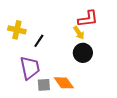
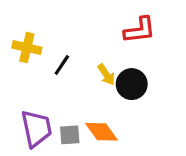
yellow arrow: (79, 33) -> (106, 75), moved
purple trapezoid: (30, 68) -> (36, 129), moved

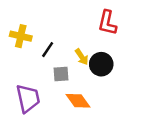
red L-shape: (140, 30) -> (107, 23), turned 110
gray square: (70, 135) -> (61, 74), moved

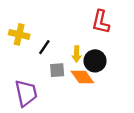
yellow arrow: (82, 57) -> (77, 54), turned 35
orange diamond: (78, 101) -> (82, 77), moved

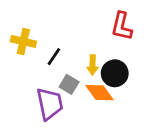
gray square: (57, 70) -> (69, 84), turned 35
purple trapezoid: (26, 93) -> (50, 104), moved

